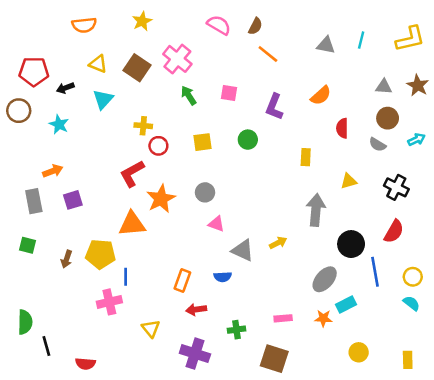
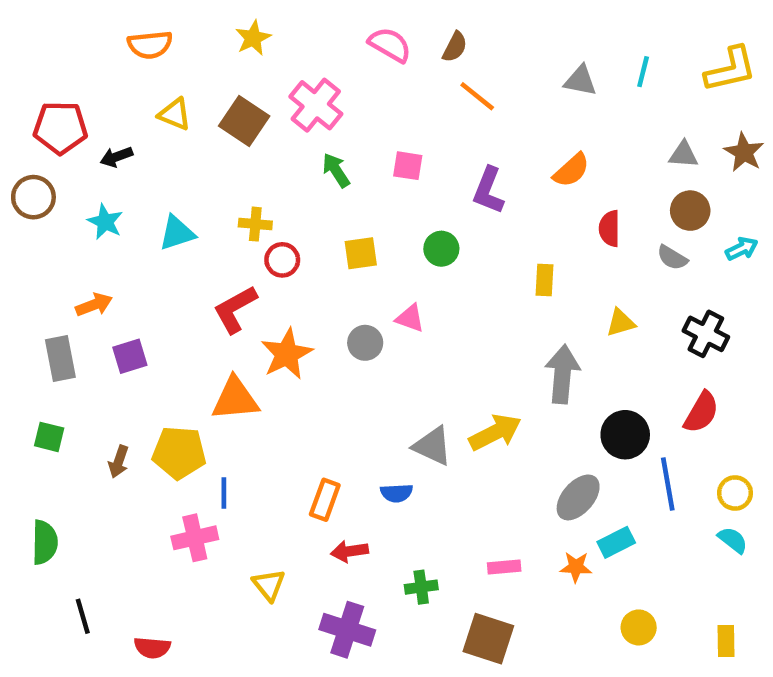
cyan triangle: (103, 99) -> (177, 233), moved, turned 30
pink triangle: (216, 224) -> (410, 318), moved
yellow arrow: (278, 243) -> (495, 432), size x1.6
green semicircle: (25, 322) -> (45, 542), moved

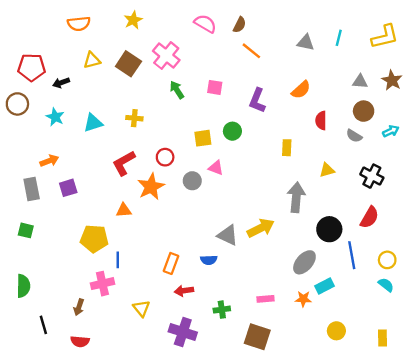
yellow triangle: (175, 114) -> (92, 60), turned -36
yellow square: (361, 253) -> (203, 138), moved
red circle: (282, 260) -> (165, 157), moved
orange triangle: (235, 399) -> (124, 210), size x0.6
brown arrow: (119, 462) -> (79, 307), moved

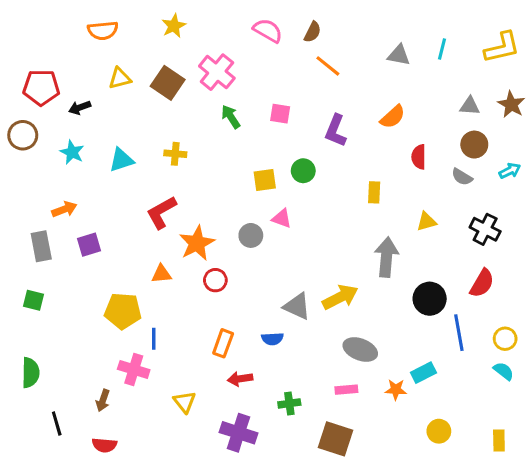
red circle: (165, 157) -> (215, 280), moved
gray ellipse: (304, 262) -> (360, 350), moved, turned 70
pink cross: (102, 284) -> (134, 370), turned 30

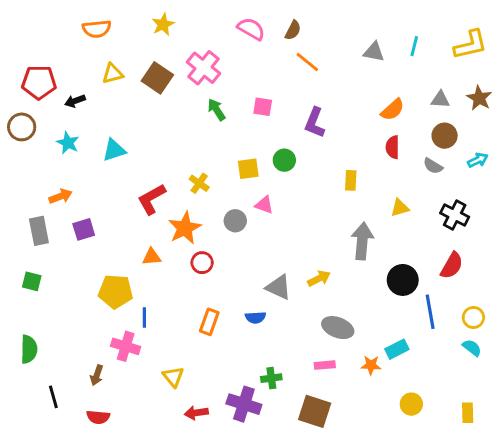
orange semicircle: (393, 117) -> (393, 110), moved
yellow cross: (175, 154) -> (199, 183), moved, turned 30
yellow arrow: (340, 297) -> (319, 279), size x0.7
red arrow: (240, 379) -> (196, 413), moved
purple cross: (238, 433) -> (244, 404), moved

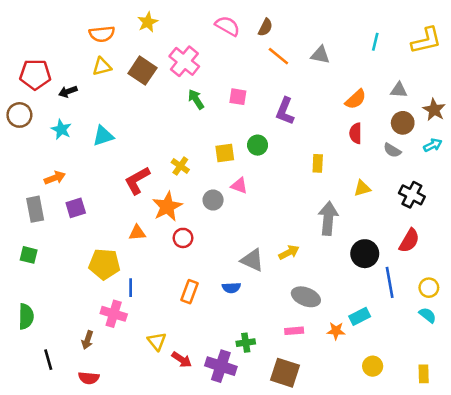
orange semicircle: (97, 29) -> (102, 34), moved
gray triangle: (374, 52) -> (320, 55), moved
brown star: (479, 98) -> (434, 110), moved
red arrow: (196, 413) -> (182, 360), moved, turned -138

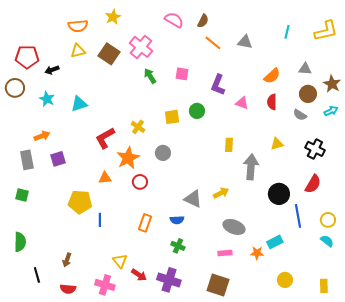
yellow rectangle: (318, 163) -> (229, 145), moved
pink triangle: (239, 186) -> (242, 103), moved
pink cross: (114, 314) -> (105, 285), moved
green cross: (246, 343) -> (178, 246), moved, turned 32

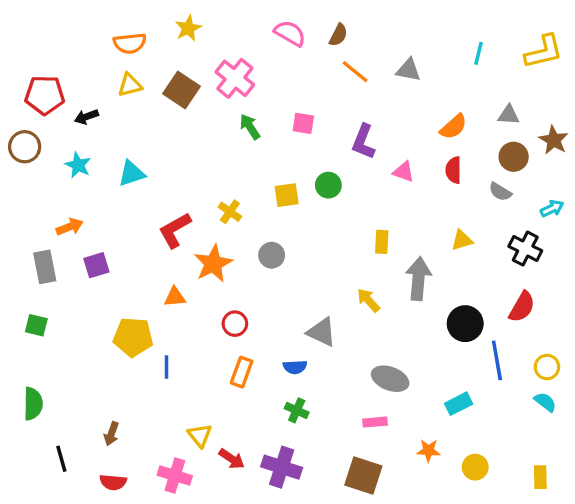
cyan arrow: (331, 111) -> (552, 208), moved
red circle: (140, 182) -> (235, 324), moved
yellow arrow: (221, 193) -> (368, 300), moved, turned -105
orange star: (257, 253) -> (428, 450), moved

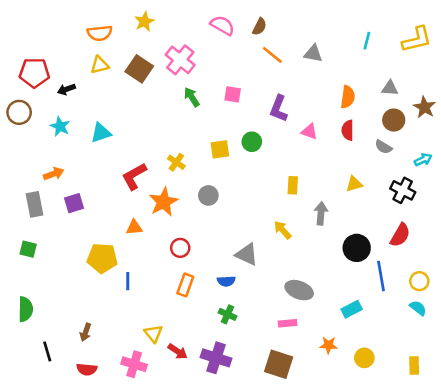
orange semicircle: (454, 127) -> (348, 97), turned -40
gray arrow: (418, 279) -> (321, 213), size x0.7

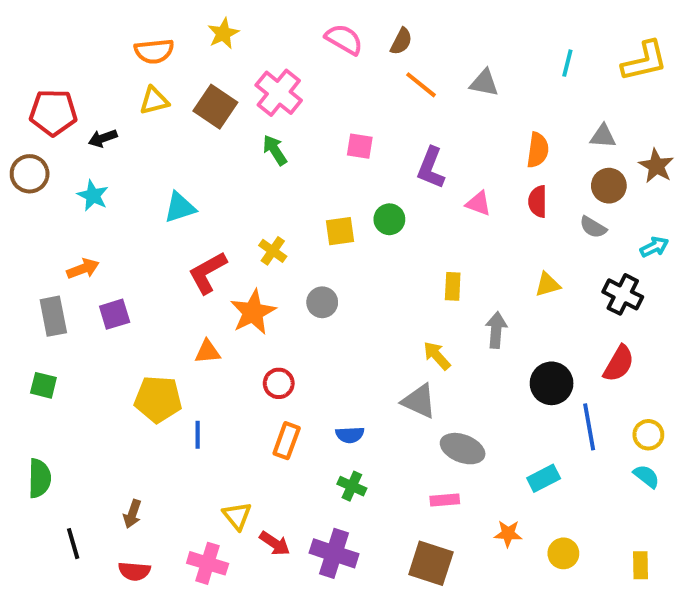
green arrow: (192, 97) -> (275, 150), moved
cyan triangle: (101, 133) -> (180, 207), moved
gray triangle: (247, 254) -> (419, 401), moved

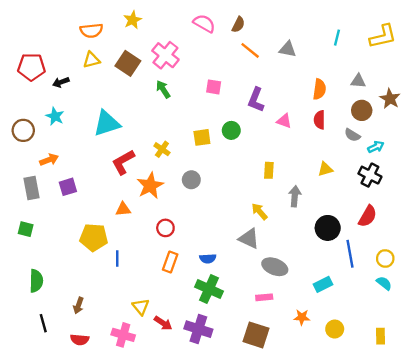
brown circle: (30, 174) -> (23, 130), moved
cyan triangle: (180, 207) -> (107, 123), size x1.4
cyan arrow: (654, 247) -> (376, 147), moved
green semicircle: (39, 478) -> (36, 281), moved
green cross: (352, 486) -> (209, 289), size x1.6

